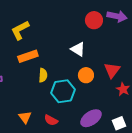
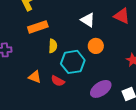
red triangle: (112, 70) -> (122, 16), moved, turned -42
orange triangle: (25, 117) -> (35, 77), moved, turned -32
red semicircle: (51, 120) -> (58, 81), moved

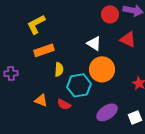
orange circle: (96, 46) -> (102, 69), size x1.6

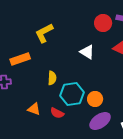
yellow L-shape: (36, 24) -> (44, 33), moved
orange rectangle: (44, 50) -> (20, 59), moved
orange circle: (102, 69) -> (95, 99), moved, size x0.6

